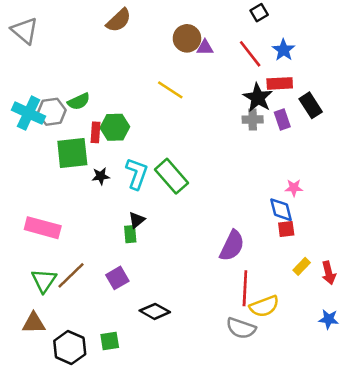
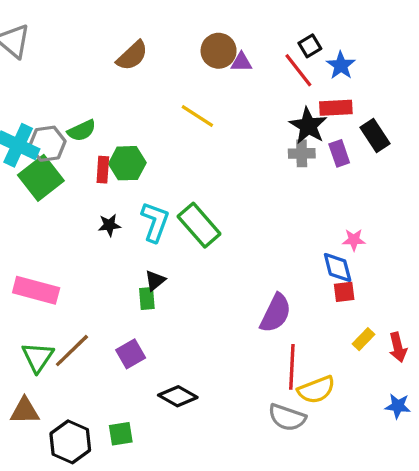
black square: (259, 13) -> (310, 46), moved
brown semicircle: (119, 20) -> (132, 56), moved
green square: (72, 153) -> (41, 178), moved, turned -32

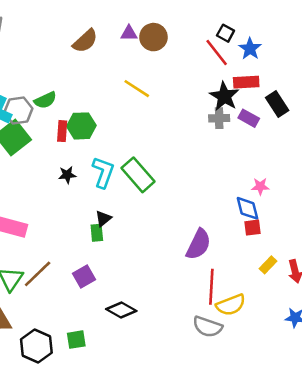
black square: (310, 46) -> (226, 33), turned -30
purple triangle: (241, 62) -> (129, 33), moved
purple rectangle: (339, 153) -> (249, 118), turned -42

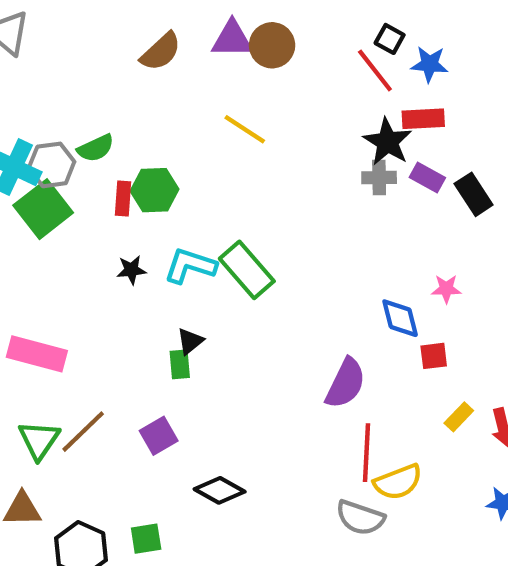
purple triangle: (129, 33) -> (232, 39), size x1.5
blue star: (250, 49) -> (429, 64), turned -30
black rectangle: (277, 104) -> (474, 194), moved
cyan L-shape: (103, 172) -> (190, 266), turned -92
blue diamond: (247, 208) -> (400, 318), moved

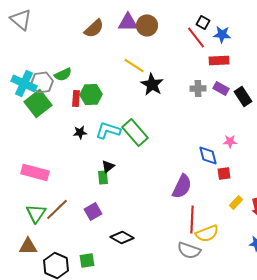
black star: (387, 142) -> (152, 84), moved

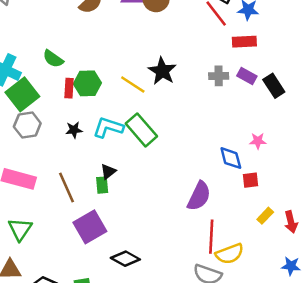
yellow line: (134, 65) -> (133, 85), moved
green semicircle: (63, 74) -> (53, 59), turned 60
gray hexagon: (42, 82) -> (27, 125), moved
brown line: (57, 209) -> (67, 188), moved, turned -70
purple square: (93, 211) -> (90, 227), size x1.5

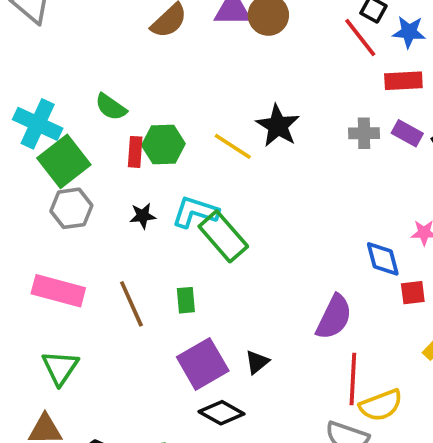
green rectangle: (141, 130) -> (223, 236), moved
black triangle: (108, 172) -> (257, 362), moved
purple square: (90, 227) -> (203, 364), moved

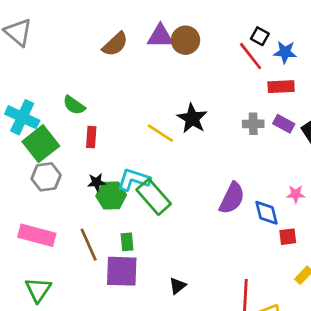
green hexagon: (163, 144) -> (111, 196), moved
purple semicircle: (334, 317) -> (232, 198), moved
purple square: (203, 364) -> (122, 271), moved, turned 32

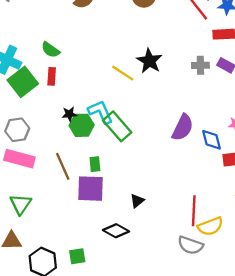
red rectangle: (91, 137) -> (52, 76), moved
gray hexagon: (46, 177) -> (17, 130), moved
cyan L-shape: (134, 180) -> (100, 112), turned 48

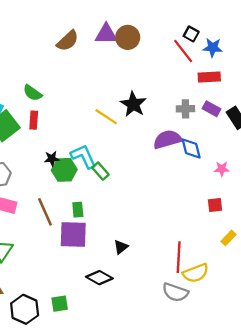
green rectangle: (117, 126) -> (100, 171), size x0.6
purple semicircle: (183, 127) -> (167, 139), moved, turned -132
blue diamond: (212, 140) -> (191, 148), moved

